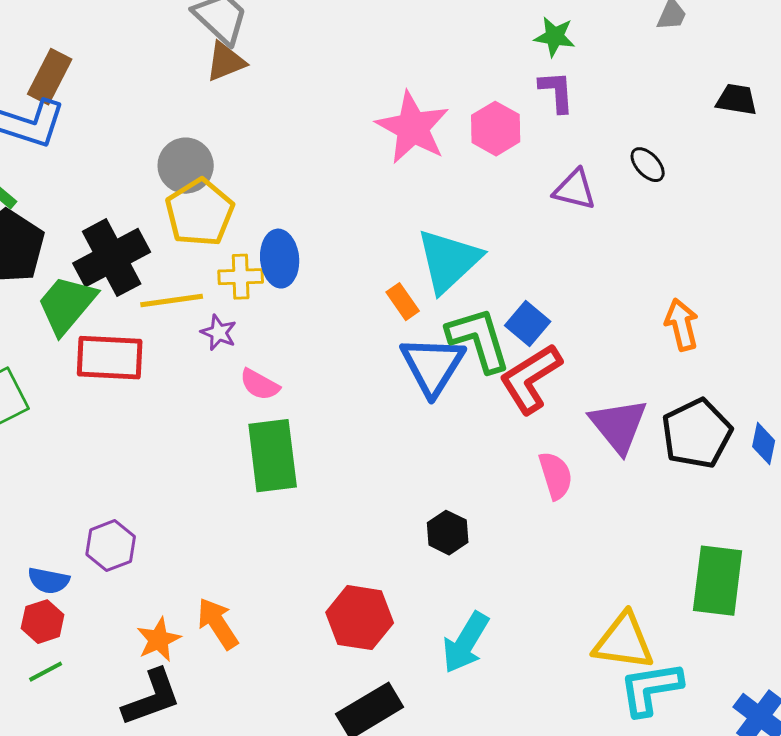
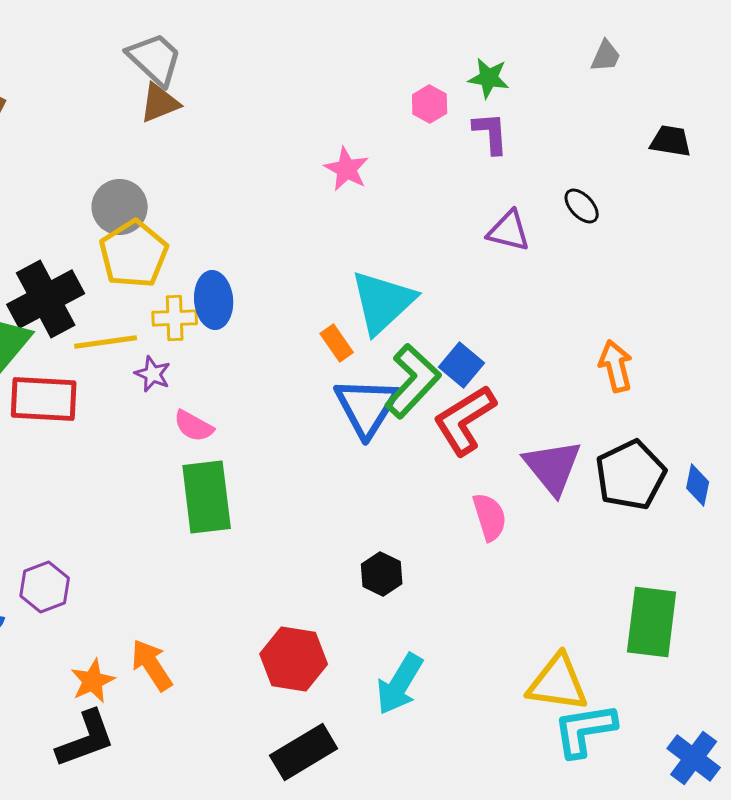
pink star: (413, 128) -> (347, 169), size x0.6
pink hexagon: (496, 129) -> (430, 104), moved, size x0.7
green L-shape: (479, 340) -> (413, 381), turned 60

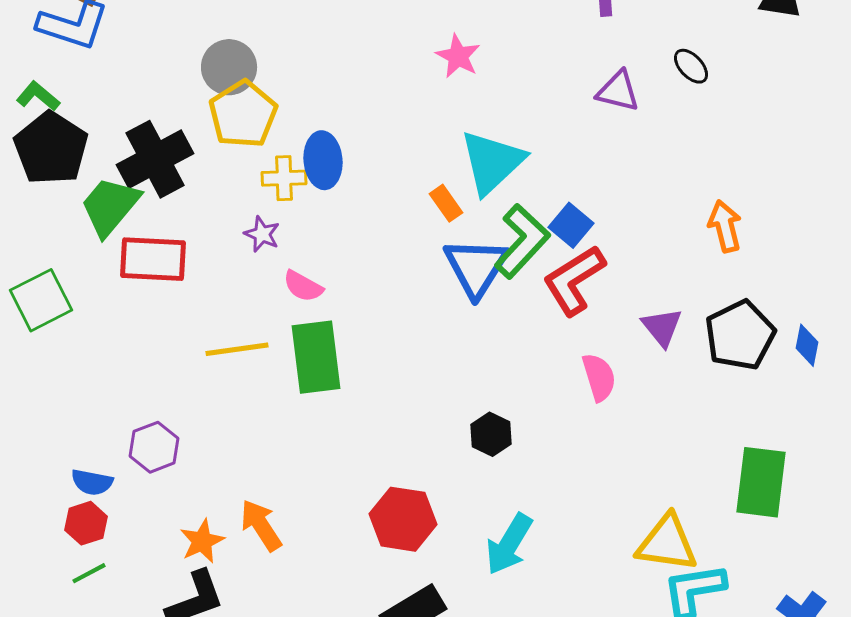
pink star: (347, 169) -> (458, 56), moved
yellow line: (106, 342) -> (237, 349), moved
purple triangle: (553, 467) -> (662, 327), size x0.7

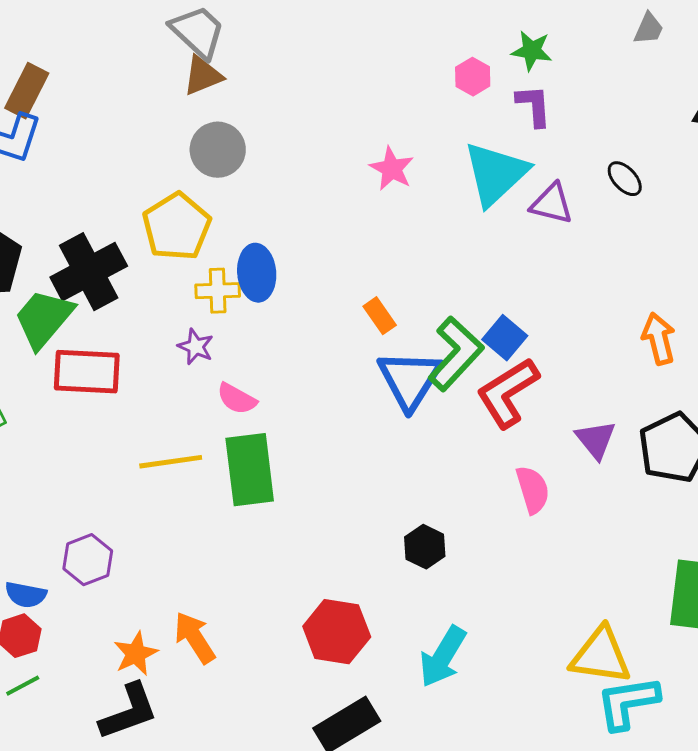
gray circle: (229, 67) -> (218, 150), moved
cyan triangle: (492, 162) -> (496, 174), moved

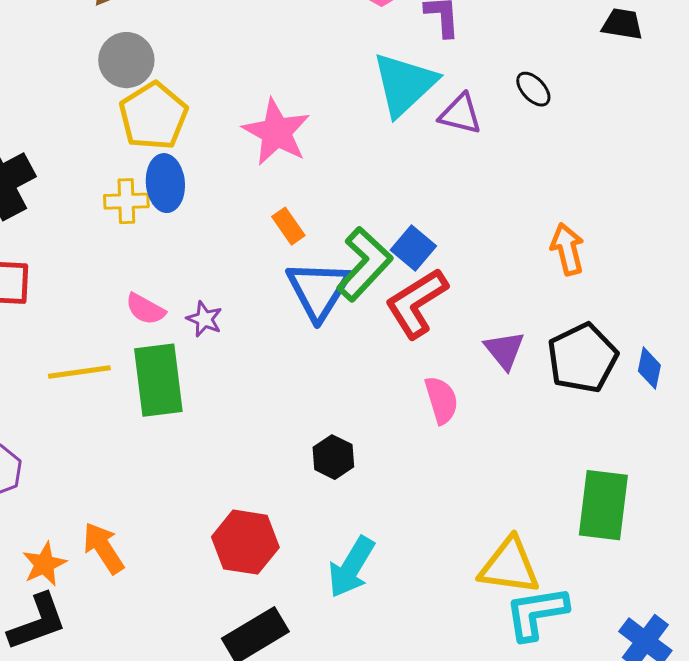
pink star: (392, 169) -> (276, 132), moved, size x1.5
yellow pentagon: (177, 227) -> (153, 116), moved
purple star: (196, 347) -> (204, 319), moved

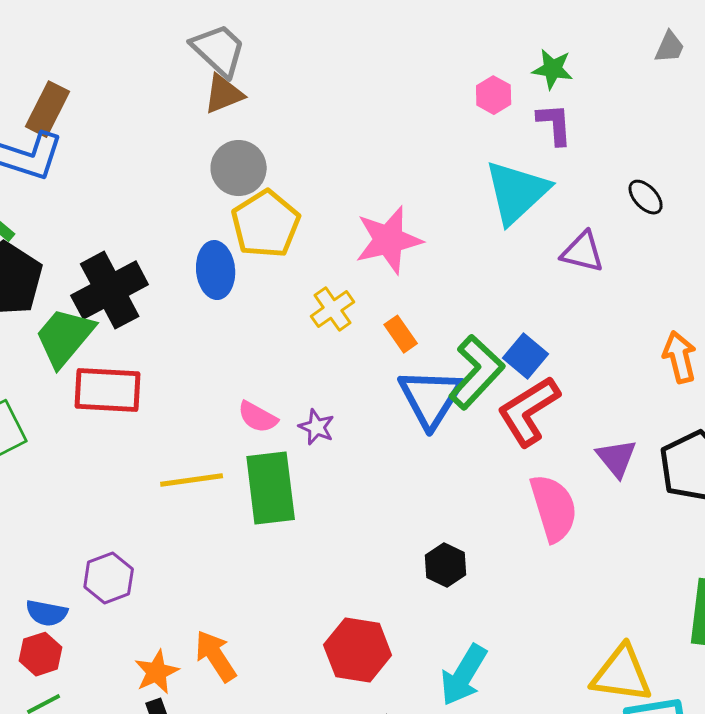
purple triangle: (460, 114) -> (583, 252), moved
pink star: (276, 132) -> (389, 240), turned 30
blue ellipse: (165, 183) -> (216, 270), moved
yellow cross: (126, 201) -> (333, 309), moved, turned -33
pink semicircle: (441, 400) -> (554, 508), size x1.4

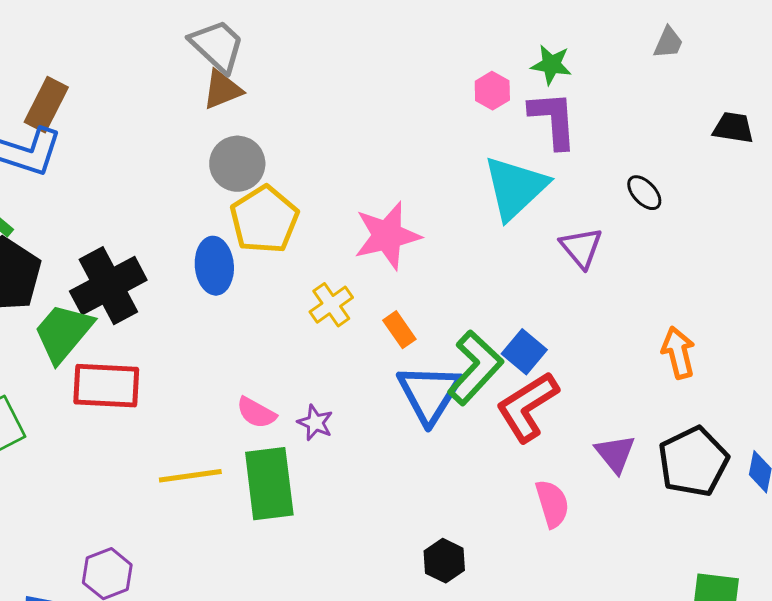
purple L-shape: (555, 124) -> (553, 120), size x1.4
purple triangle: (583, 252) -> (581, 248), turned 36
pink semicircle: (554, 508) -> (552, 504), size x0.7

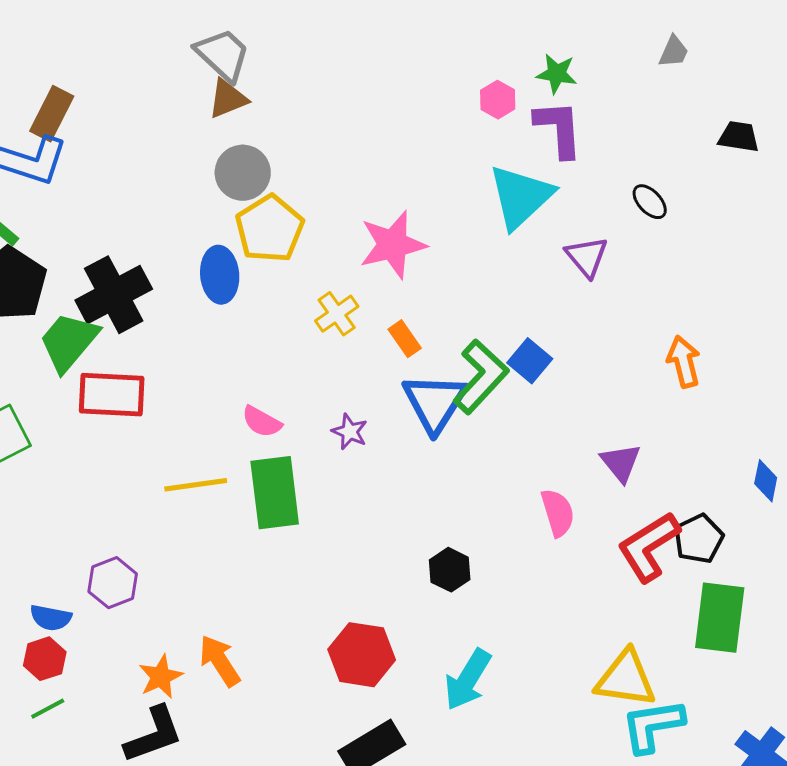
red L-shape: (527, 407) -> (649, 547), moved
purple star: (315, 423) -> (350, 432), moved
black pentagon: (693, 462) -> (699, 539), moved, size x0.7

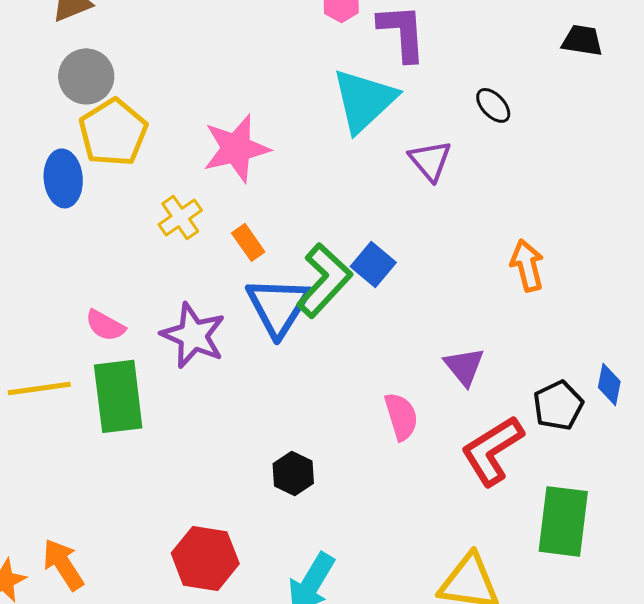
purple star: (350, 432) -> (193, 335), size x1.8
black pentagon: (699, 539) -> (558, 405), moved

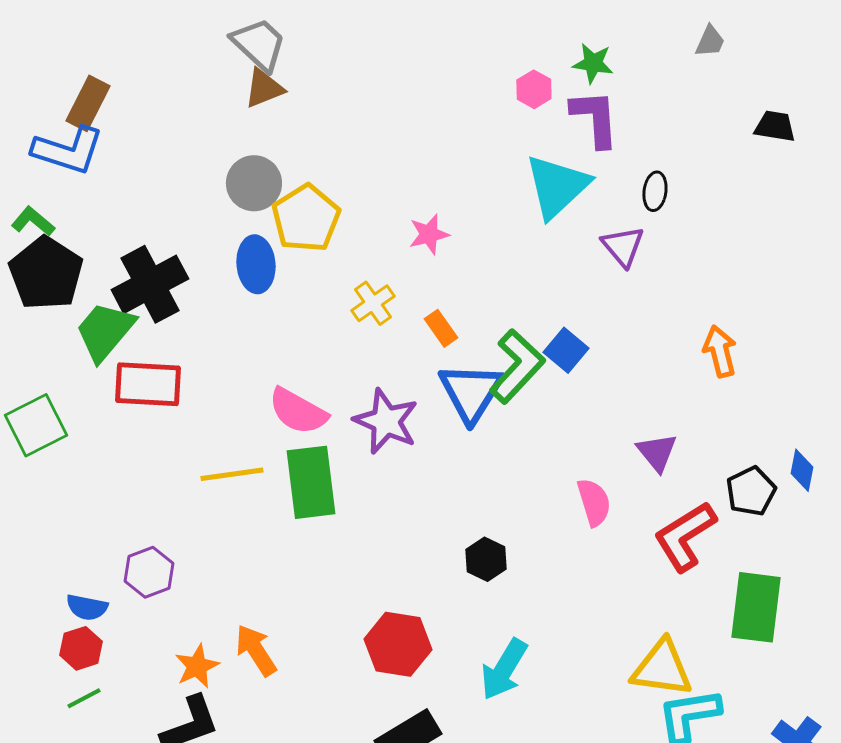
gray circle: (86, 76) -> (254, 183), moved
black ellipse: (493, 105) -> (655, 191), moved, turned 51
pink star: (236, 148) -> (429, 234), size x0.6
pink semicircle: (105, 325) -> (298, 411), size x1.5

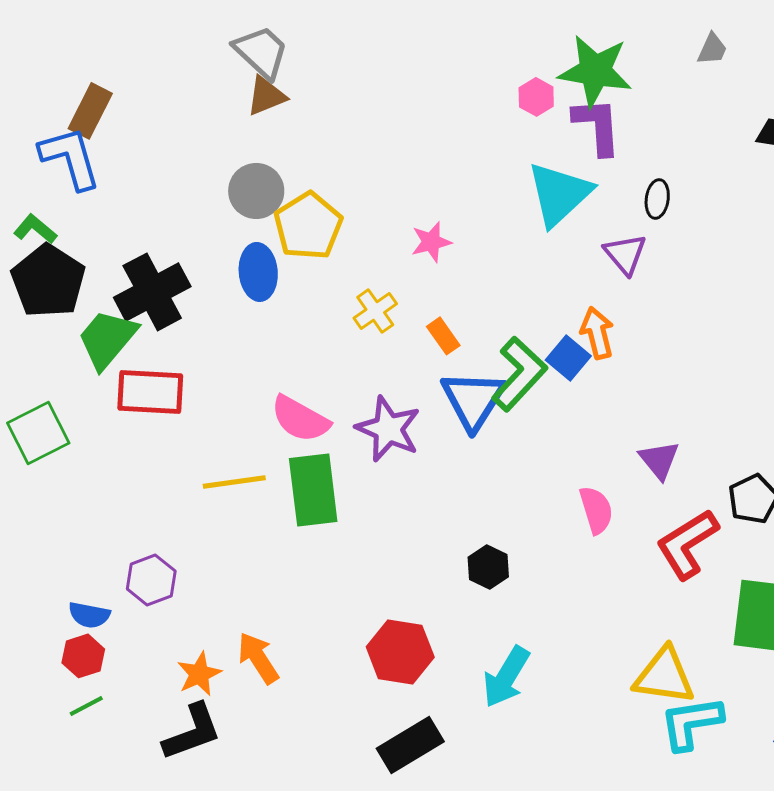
green star: (593, 63) -> (595, 71), size x1.8
blue L-shape: (68, 150) -> (70, 158), turned -124
orange arrow: (720, 351) -> (597, 333), moved

